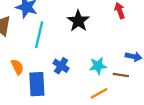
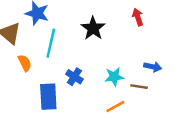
orange semicircle: (17, 67) -> (25, 63), moved

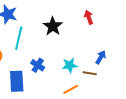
blue arrow: (153, 67) -> (101, 57), turned -72

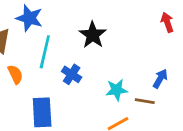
red arrow: (89, 17) -> (167, 22), moved
blue cross: (38, 65) -> (72, 74), moved

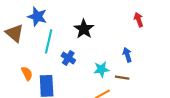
orange semicircle: (15, 74) -> (27, 73), moved
blue arrow: (160, 79) -> (127, 55), moved, turned -48

